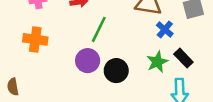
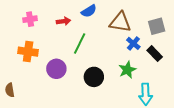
black rectangle: (183, 58) -> (155, 54), moved
purple circle: (88, 61) -> (56, 69), moved

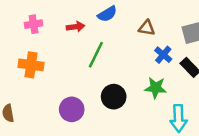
brown triangle: (120, 22) -> (147, 28), size x0.6
purple circle: (56, 69) -> (72, 109), moved
green star: (127, 70) -> (156, 88), turned 30

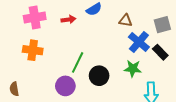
pink cross: (34, 24) -> (35, 17), size x1.5
green line: (96, 55) -> (78, 62), moved
blue cross: (163, 55) -> (139, 42), size x1.5

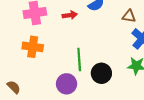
green line: (78, 62) -> (79, 60), turned -30
brown semicircle: (14, 89) -> (14, 87), turned 144

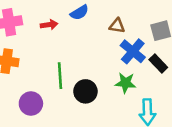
purple circle: (67, 84) -> (31, 104), moved

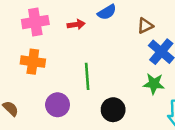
brown triangle: (117, 26) -> (145, 26), turned -35
black circle: (85, 91) -> (113, 110), moved

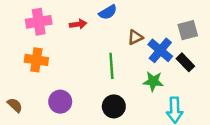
brown triangle: (145, 26) -> (135, 37), moved
green line: (87, 76) -> (111, 66), moved

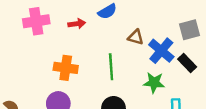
brown triangle: (135, 37) -> (136, 37), turned 42
orange cross: (36, 60) -> (66, 68), moved

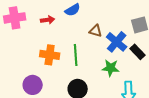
orange cross: (66, 68) -> (50, 55), moved

